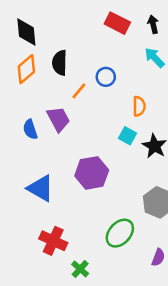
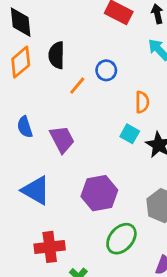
purple trapezoid: (58, 119) -> (62, 139), moved
purple hexagon: (92, 173) -> (99, 193), moved
red cross: (53, 241) -> (50, 247), turned -32

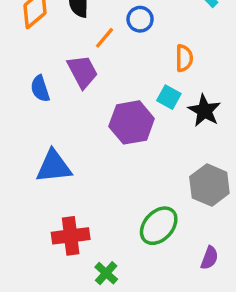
purple trapezoid: (62, 139) -> (82, 72), moved
blue triangle: (36, 190) -> (54, 166), turned -36
purple hexagon: (99, 193) -> (132, 122), moved

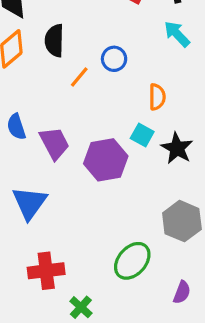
purple trapezoid: (82, 72) -> (54, 143), moved
blue triangle: (54, 166) -> (30, 203), turned -48

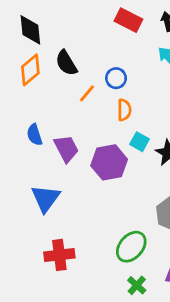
black semicircle: (54, 41) -> (66, 63), turned -32
orange semicircle: (157, 97) -> (124, 110), moved
green cross: (81, 307) -> (137, 285), moved

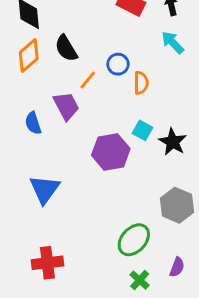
orange semicircle: (124, 110) -> (141, 83), moved
purple trapezoid: (66, 149) -> (66, 106), moved
red cross: (59, 255) -> (47, 263), moved

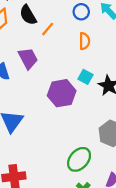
blue circle: (118, 64) -> (81, 12), moved
orange line: (88, 80) -> (48, 29), moved

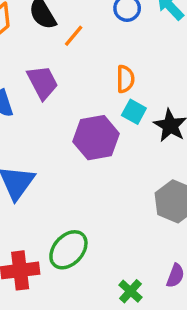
orange semicircle: (84, 41) -> (125, 79), moved
green ellipse: (79, 159) -> (68, 250), moved

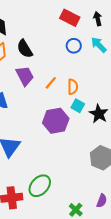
orange line: (74, 36) -> (51, 83), moved
purple trapezoid: (43, 82) -> (25, 76), moved

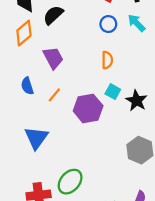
black semicircle: (25, 49) -> (53, 15), moved, turned 78
orange line: (51, 83) -> (54, 95), moved
orange semicircle: (73, 87) -> (107, 60), moved

